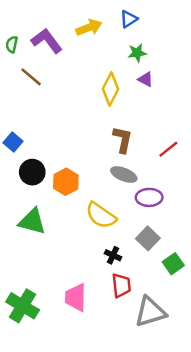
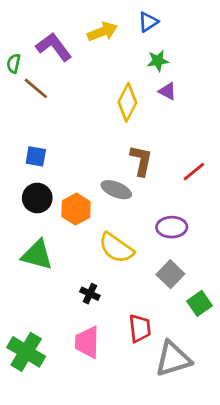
green semicircle: (12, 44) -> (14, 64), moved
blue square: (13, 142) -> (36, 156), moved, turned -30
gray ellipse: (124, 174) -> (116, 190), moved
black cross: (113, 255) -> (90, 294), moved

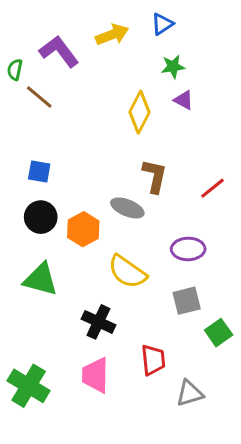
gray square: (170, 274) -> (187, 301), turned 32
black cross: (90, 294) -> (98, 322), size x1.5
gray triangle: (173, 359) -> (190, 393), size x0.7

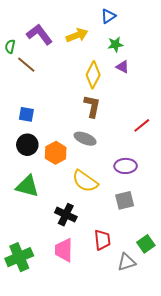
yellow arrow: (112, 35) -> (77, 35), moved
brown L-shape: (155, 176) -> (92, 106), moved
green square: (219, 333) -> (146, 244), moved
green cross: (29, 386) -> (19, 257), turned 36

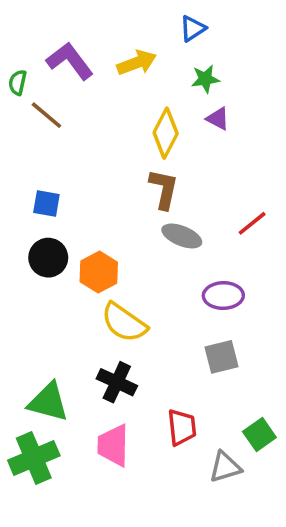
gray ellipse: (85, 139) -> (182, 236), moved
yellow semicircle: (85, 181) -> (124, 323), moved
green triangle: (27, 186) -> (48, 402), moved

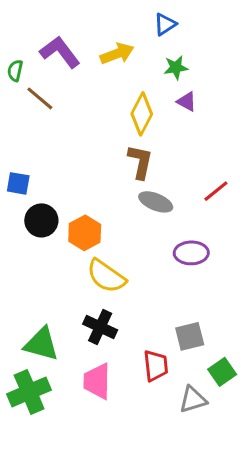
blue square: (46, 203) -> (18, 183), moved
gray square: (222, 357) -> (190, 336), moved

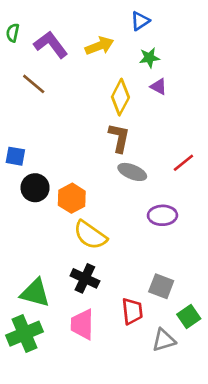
green semicircle: (15, 71) -> (13, 33), moved
gray square: (190, 336) -> (161, 286), turned 35

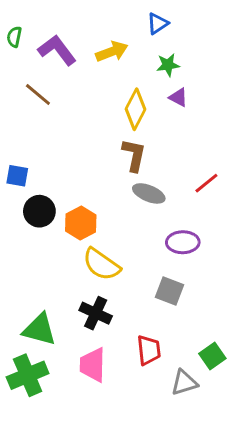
gray square: (161, 286) -> (169, 291), moved

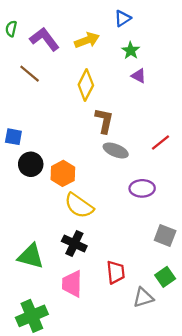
green star: (168, 65) -> (131, 51), turned -30
yellow diamond: (135, 109) -> (86, 85), moved
gray square: (169, 291) -> (165, 235), moved
green cross: (28, 375) -> (32, 316), moved

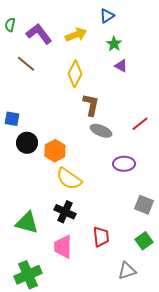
gray triangle: (143, 298) -> (127, 271), moved

